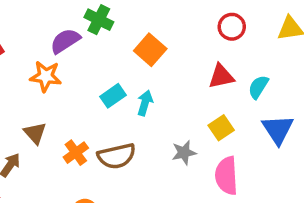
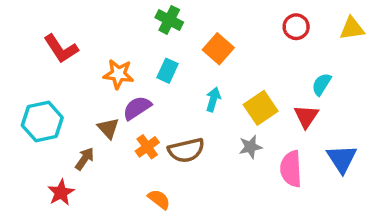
purple semicircle: (65, 41) -> (137, 108), moved
red triangle: (221, 76) -> (306, 116), moved, turned -44
cyan rectangle: (113, 96) -> (168, 71), moved, turned -30
yellow square: (221, 128) -> (261, 108), moved, size x1.4
blue triangle: (278, 130) -> (342, 159), moved

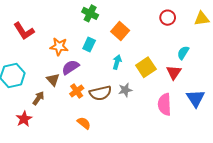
gray star: (250, 147) -> (125, 90), moved

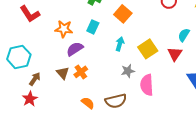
brown triangle: (53, 80) -> (63, 73), moved
brown semicircle: (100, 93) -> (116, 101), moved
brown arrow: (38, 98) -> (35, 79), moved
pink semicircle: (165, 104) -> (147, 85), moved

